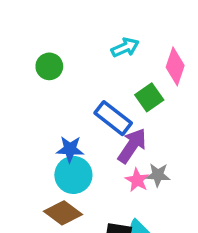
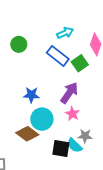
blue rectangle: (113, 118) -> (58, 56), moved
cyan circle: (73, 175) -> (42, 119), moved
gray star: (158, 175) -> (85, 136), moved

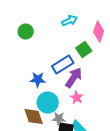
blue rectangle: (58, 56) -> (63, 65), moved, turned -70
brown diamond: (27, 134) -> (34, 117), turned 35
gray star: (85, 136) -> (59, 119), moved

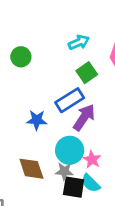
green square: (84, 50) -> (87, 73), moved
pink star: (77, 98) -> (92, 159), moved
cyan circle: (48, 103) -> (70, 150), moved

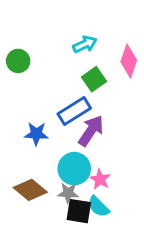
brown diamond: (31, 169) -> (30, 190), turned -32

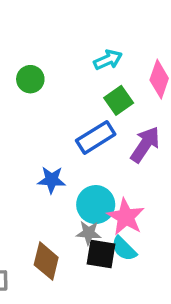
purple arrow: (91, 131) -> (145, 145), moved
blue star: (36, 134) -> (52, 180), moved
pink star: (100, 179) -> (126, 217), size x1.5
brown diamond: (30, 190) -> (46, 261), moved, turned 64

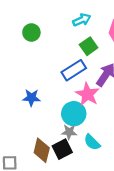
blue star: (52, 180) -> (31, 98), moved
pink star: (126, 217) -> (87, 94), moved
black square: (101, 254) -> (62, 149), moved, turned -36

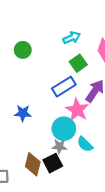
cyan semicircle: (92, 142) -> (85, 144), moved

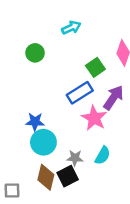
cyan arrow: (72, 38) -> (71, 28), moved
cyan circle: (64, 129) -> (43, 142), moved
cyan semicircle: (85, 144) -> (103, 156), turned -105

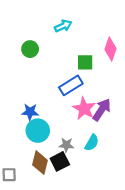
green square: (95, 67) -> (85, 62), turned 35
purple arrow: (114, 98) -> (102, 110), moved

